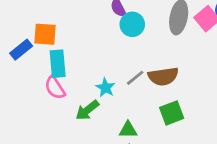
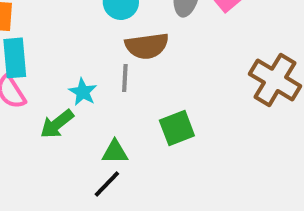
brown semicircle: (163, 76) -> (147, 46), moved
gray line: (135, 78) -> (125, 78), turned -48

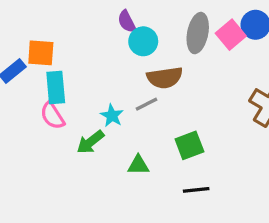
gray line: (125, 78) -> (147, 104), turned 60
black line: (107, 184) -> (196, 190), moved, turned 40

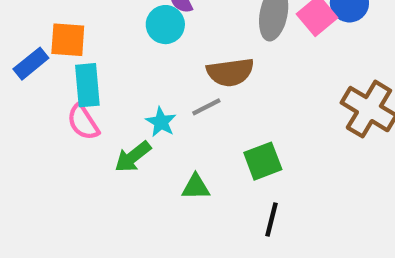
cyan circle: (143, 41) -> (165, 25), moved
black line: (196, 190) -> (271, 220), turned -70

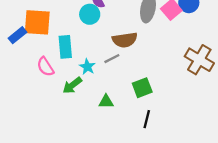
orange square: (68, 40) -> (37, 22), size x1.4
cyan rectangle: (87, 85) -> (65, 47), moved

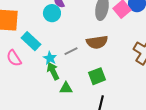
brown semicircle: (125, 40) -> (97, 42), moved
cyan rectangle: (65, 47) -> (31, 41), turned -42
green arrow: (72, 85) -> (53, 71), moved, turned 102

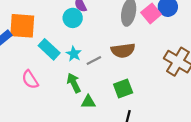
pink semicircle: (14, 58) -> (30, 80), moved
cyan star: (50, 58) -> (74, 54), moved

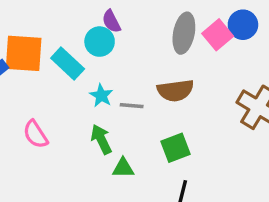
cyan rectangle: (49, 49) -> (68, 63), moved
gray line: (94, 61) -> (132, 106), turned 32

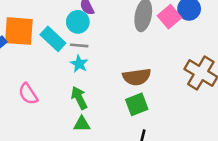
brown semicircle: (175, 90) -> (137, 77), moved
gray line: (132, 106) -> (79, 45), moved
green triangle: (123, 168) -> (82, 124), moved

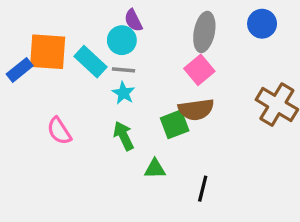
pink square: (169, 17) -> (199, 70), moved
green square: (137, 104) -> (175, 124), moved
green triangle: (82, 124) -> (155, 169), moved

